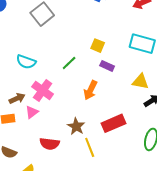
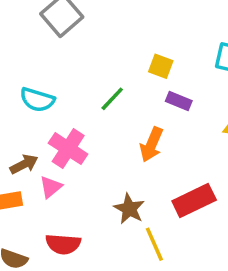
red semicircle: (50, 144) -> (63, 244), moved

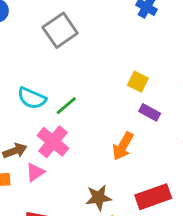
green line: (112, 99) -> (66, 106), moved
brown star: (129, 209) -> (98, 198), turned 30

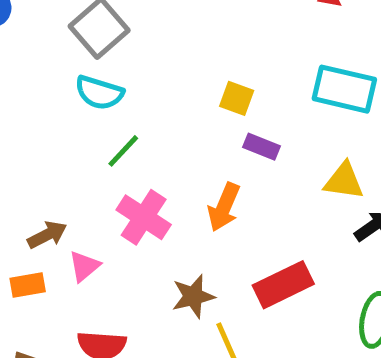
cyan semicircle: (32, 98) -> (99, 93), moved
pink cross: (53, 142) -> (144, 217), moved

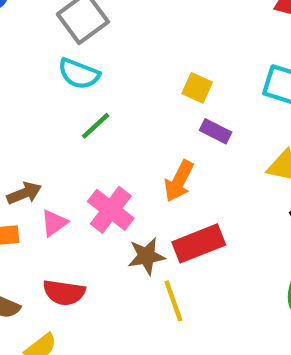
pink cross: (144, 217) -> (111, 210), moved
red rectangle: (283, 285) -> (199, 243), moved

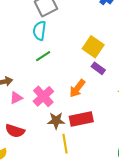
cyan semicircle: (79, 74) -> (39, 31), turned 66
yellow square: (197, 88) -> (93, 47), size x1.5

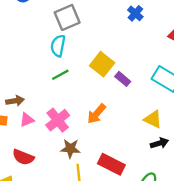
yellow square: (93, 47) -> (102, 64), moved
purple rectangle: (98, 68) -> (123, 79), moved
red rectangle: (81, 119) -> (111, 164), moved, turned 35

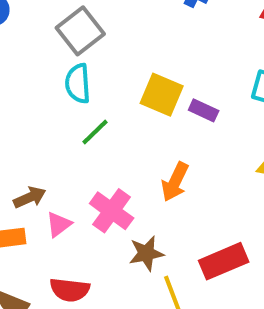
red rectangle: (111, 164) -> (224, 261), turned -35

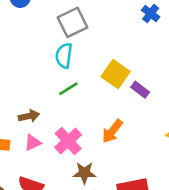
brown arrow: (30, 197) -> (29, 116), moved

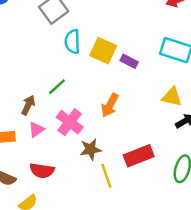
cyan semicircle: (64, 56) -> (72, 42), moved
green line: (68, 89) -> (57, 87), moved
brown arrow: (29, 116) -> (28, 105), turned -42

